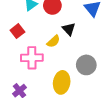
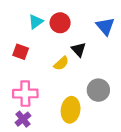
red square: (17, 31) -> (21, 52), turned -32
pink cross: (32, 58) -> (25, 94), moved

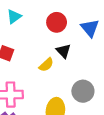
cyan triangle: (36, 22) -> (14, 17), moved
red circle: (60, 23) -> (57, 22), moved

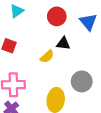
black triangle: (63, 51) -> (63, 44), turned -40

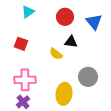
yellow semicircle: (47, 57) -> (56, 54), turned 80

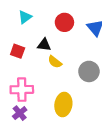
black triangle: (71, 42) -> (44, 45), moved
gray circle: (88, 77) -> (89, 71), moved

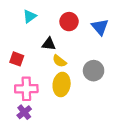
red square: (18, 51) -> (17, 59), moved
yellow ellipse: (63, 105) -> (62, 85), moved

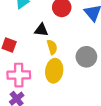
yellow semicircle: (59, 61) -> (52, 47), turned -144

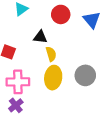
gray circle: (86, 57) -> (85, 75), moved

